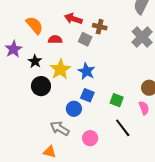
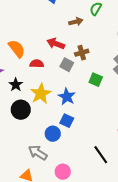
brown cross: (100, 27) -> (82, 53), turned -32
green square: (117, 100) -> (96, 80), moved
pink circle: (90, 138) -> (63, 172), moved

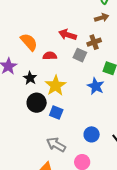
brown arrow: (76, 22) -> (102, 18), moved
blue star: (67, 97) -> (96, 86), moved
blue square: (67, 121) -> (56, 113), moved
blue circle: (53, 134) -> (92, 134), moved

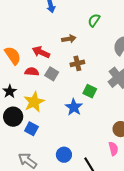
brown arrow: (102, 18) -> (69, 39), moved
red arrow: (68, 35) -> (41, 52), moved
gray square: (80, 55) -> (52, 74), moved

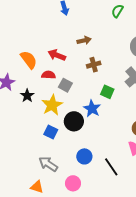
green semicircle: (94, 20) -> (117, 11), moved
gray square: (52, 74) -> (65, 85), moved
black circle: (13, 117) -> (74, 121), moved

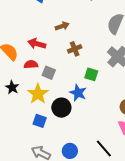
blue circle: (84, 156) -> (70, 151), moved

